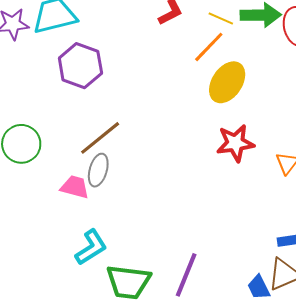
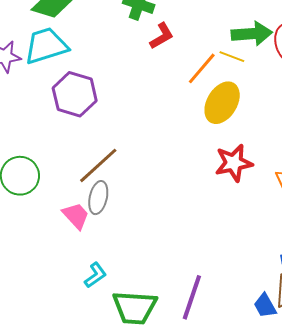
yellow line: (221, 18) -> (232, 57), moved
pink trapezoid: (75, 187) -> (76, 216), turned 36
cyan L-shape: (91, 247) -> (95, 275), size x0.7

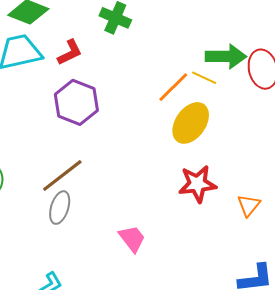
red L-shape: (162, 36) -> (70, 52), moved
purple hexagon: (75, 94) -> (76, 102), moved
pink trapezoid: (76, 216) -> (132, 239), moved

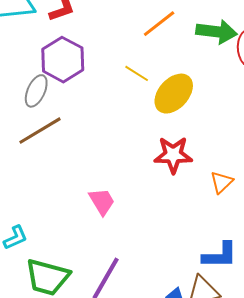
yellow line: (204, 78) -> (137, 73), moved
orange line: (173, 87) -> (159, 24), moved
gray ellipse: (60, 208) -> (36, 91), moved

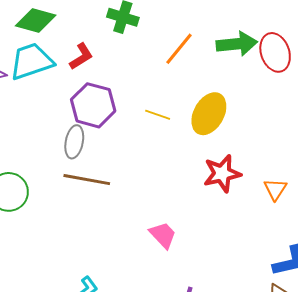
yellow line: (137, 73) -> (158, 115), moved
brown line: (40, 131) -> (87, 180), turned 54

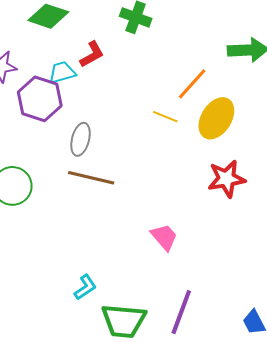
orange line: (179, 49) -> (192, 84), moved
cyan trapezoid: (31, 61) -> (62, 72), moved, size x0.6
purple hexagon: (93, 105) -> (40, 99), moved

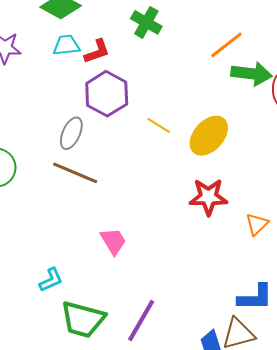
cyan trapezoid: (62, 72) -> (66, 45), moved
orange line: (192, 84) -> (226, 45), moved
purple hexagon: (40, 99) -> (107, 94), moved
pink trapezoid: (164, 237) -> (113, 241), moved

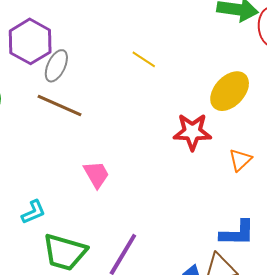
purple hexagon: (107, 94) -> (30, 41), moved
yellow ellipse: (209, 136) -> (230, 91), moved

